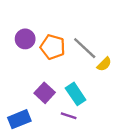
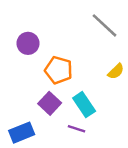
orange pentagon: (53, 47) -> (59, 70), moved
gray line: (85, 48) -> (104, 25), moved

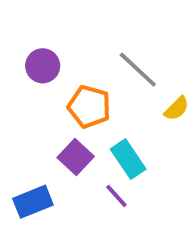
gray line: (104, 25) -> (138, 70), moved
purple line: (76, 129) -> (116, 196), turned 30

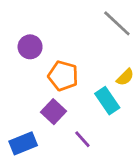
gray line: (138, 70) -> (117, 23), moved
cyan rectangle: (128, 159) -> (107, 101), moved

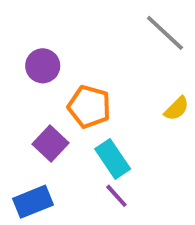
cyan rectangle: (107, 101) -> (113, 159), moved
purple square: (53, 112) -> (50, 143), moved

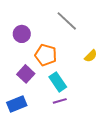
gray line: (165, 33) -> (67, 21), moved
purple line: (116, 196) -> (60, 101), turned -64

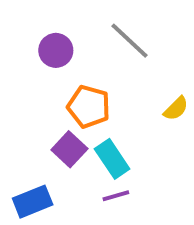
purple circle: (22, 34) -> (56, 50), moved
purple square: (26, 74) -> (69, 149), moved

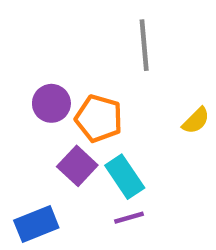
gray line: (129, 41) -> (144, 45), turned 42
purple circle: (56, 50) -> (51, 103), moved

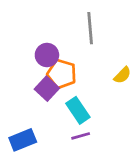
purple circle: (51, 103) -> (47, 55), moved
purple square: (77, 166) -> (47, 89), moved

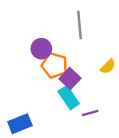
purple square: (47, 89) -> (70, 78), moved
purple line: (81, 136) -> (90, 113), moved

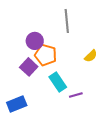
purple square: (70, 78) -> (29, 67), moved

